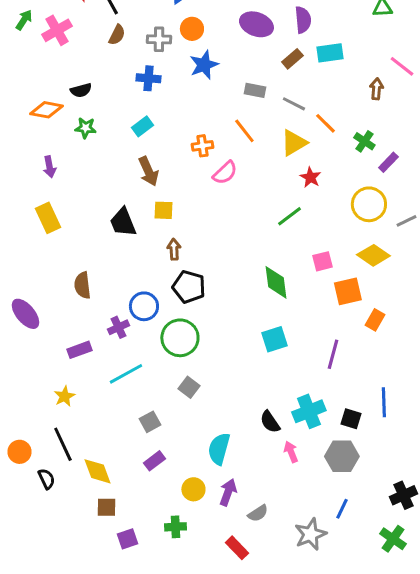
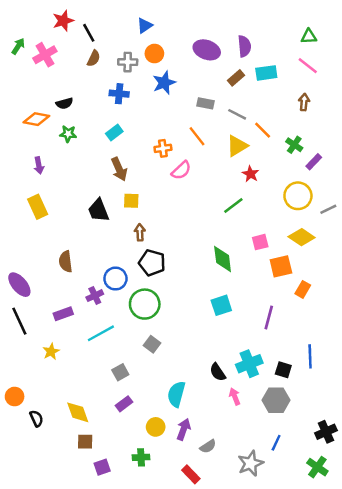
pink line: (402, 66) -> (308, 66), moved
black line: (63, 444) -> (19, 321), moved

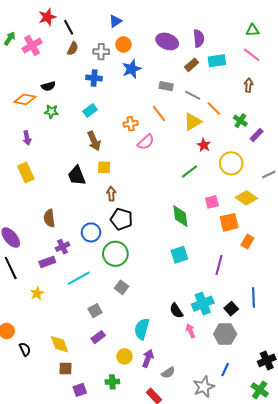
yellow circle: (298, 196) -> (231, 163), moved
purple cross: (95, 296) -> (63, 247), moved
black square: (283, 370) -> (231, 309), turned 32

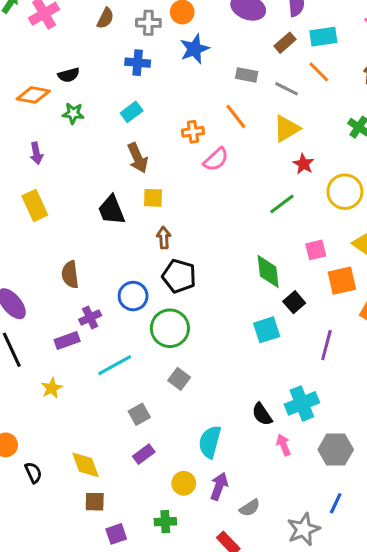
orange line: (214, 108) -> (319, 72), moved
black square: (231, 309) -> (294, 302), moved

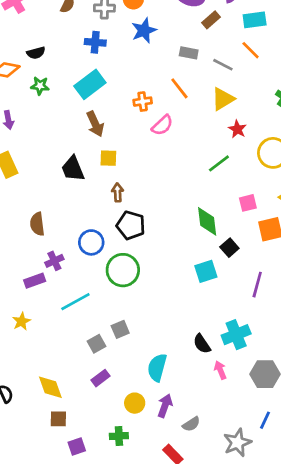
brown rectangle: (285, 43) -> (211, 20), moved
cyan rectangle: (132, 112) -> (90, 84), size x1.6
gray square: (179, 379) -> (120, 329), moved, turned 30

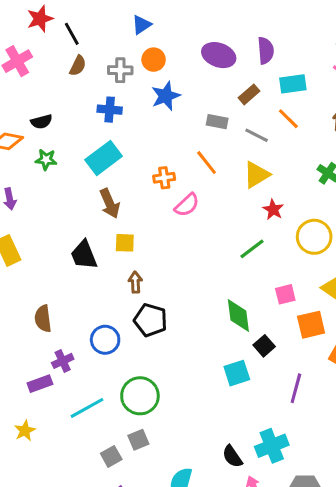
brown rectangle: (211, 20) -> (249, 94), moved
green circle: (123, 270) -> (140, 396), moved

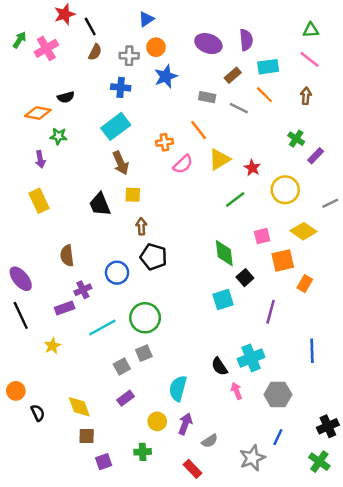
green star: (46, 160) -> (58, 136), moved
yellow triangle: (257, 175) -> (219, 159), moved

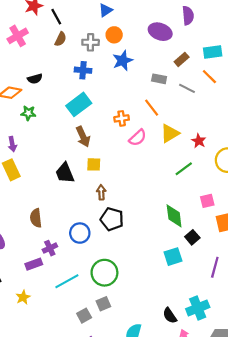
purple semicircle: (246, 40) -> (188, 16), moved
purple arrow: (40, 159) -> (12, 144), moved

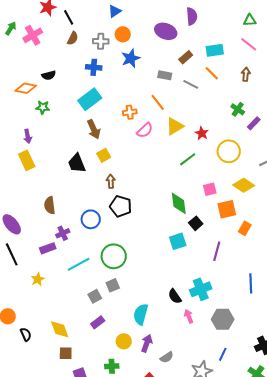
yellow square: (94, 164) -> (104, 155), turned -32

